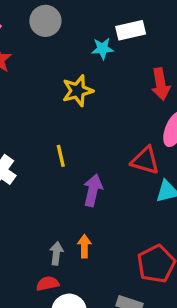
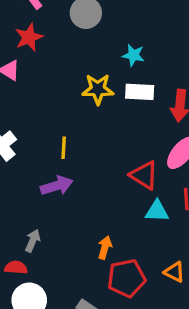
white rectangle: (131, 30) -> (140, 92), moved
purple arrow: (93, 190) -> (57, 186), moved, turned 44
orange arrow: (84, 246) -> (105, 248), moved

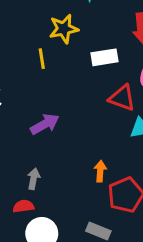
white rectangle: (140, 92) -> (104, 57), moved
yellow line: (64, 148) -> (42, 59), moved

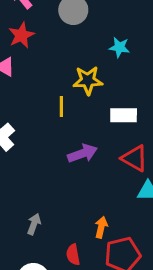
purple arrow: (45, 124) -> (83, 153), moved
red semicircle: (23, 206) -> (73, 255), moved, turned -102

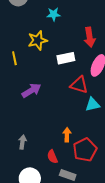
yellow line: (61, 106) -> (14, 58), moved
purple arrow: (83, 153) -> (31, 91), moved

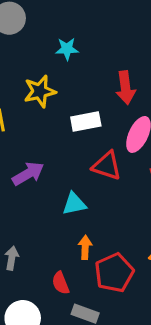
cyan triangle: (93, 104) -> (74, 204), moved

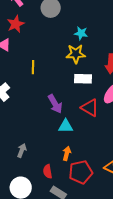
yellow star: (40, 91) -> (76, 54), moved
purple arrow: (28, 174) -> (55, 104), moved, turned 78

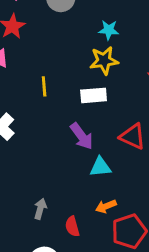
white rectangle: (83, 79) -> (94, 95), moved
orange arrow: (67, 153) -> (106, 206), turned -120
red semicircle: (48, 171) -> (72, 226), moved

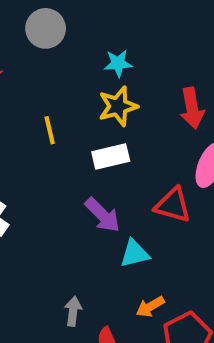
yellow line: (44, 86) -> (50, 130), moved
gray arrow: (40, 209) -> (73, 311), moved

